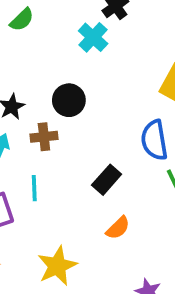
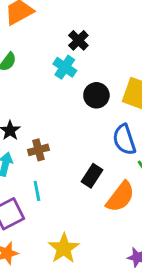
black circle: (69, 100) -> (96, 95), moved
orange semicircle: (118, 228) -> (120, 197), moved, size x1.6

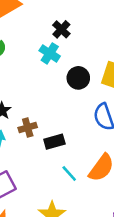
black rectangle: (92, 176) -> (54, 142), moved, turned 42
cyan line: (37, 191) -> (69, 173), moved, turned -30

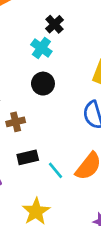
black circle: (78, 78) -> (43, 84), moved
black rectangle: (54, 142) -> (28, 157), moved

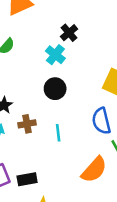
black rectangle: (28, 157) -> (27, 179), moved
cyan line: (55, 170) -> (58, 133), moved, turned 30

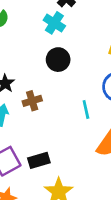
cyan line: (58, 133) -> (86, 110), moved

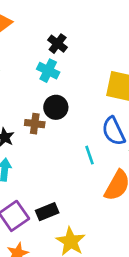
brown cross: (32, 101) -> (35, 124), moved, turned 30

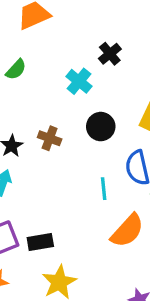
black cross: (58, 44) -> (110, 54), moved
black circle: (56, 107) -> (101, 127), moved

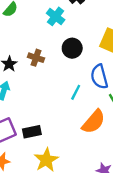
cyan line: (104, 189) -> (76, 92), turned 35

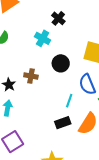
black rectangle: (32, 132) -> (63, 123), moved

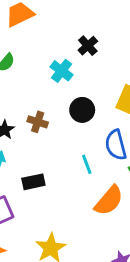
cyan line: (69, 101) -> (87, 164), turned -48
black rectangle: (63, 123) -> (33, 182), moved

